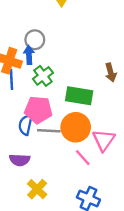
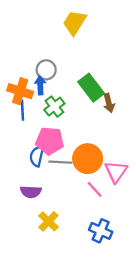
brown arrow: (111, 72) -> (109, 103), moved
green rectangle: (79, 96) -> (91, 88), moved, turned 44

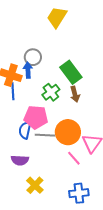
brown arrow: (109, 103) -> (75, 94), moved
green cross: (54, 107) -> (51, 92), moved
blue cross: (101, 231) -> (79, 193), turned -30

